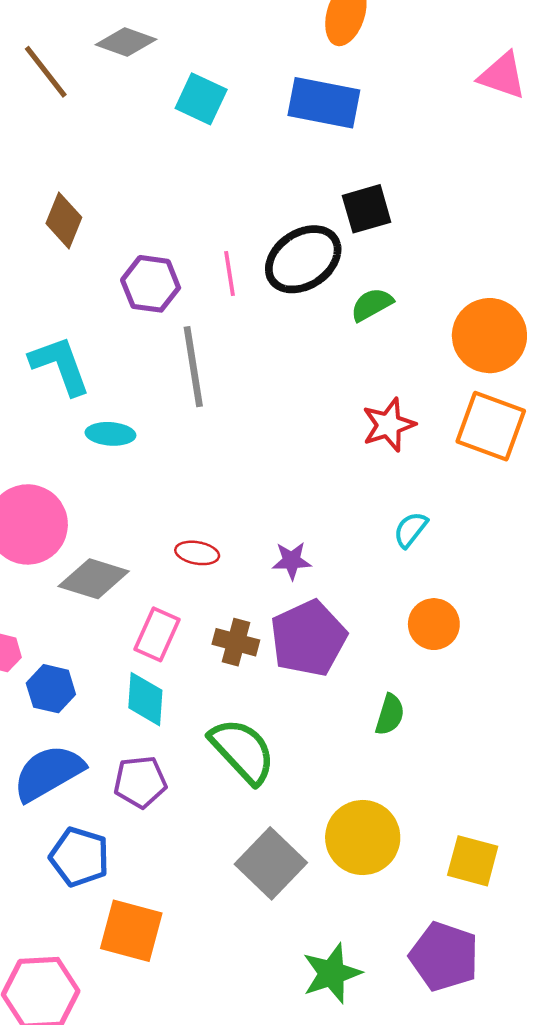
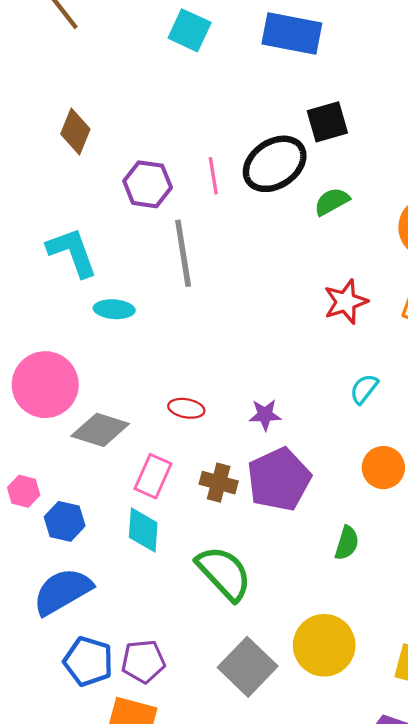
purple pentagon: (140, 782) -> (143, 661), moved

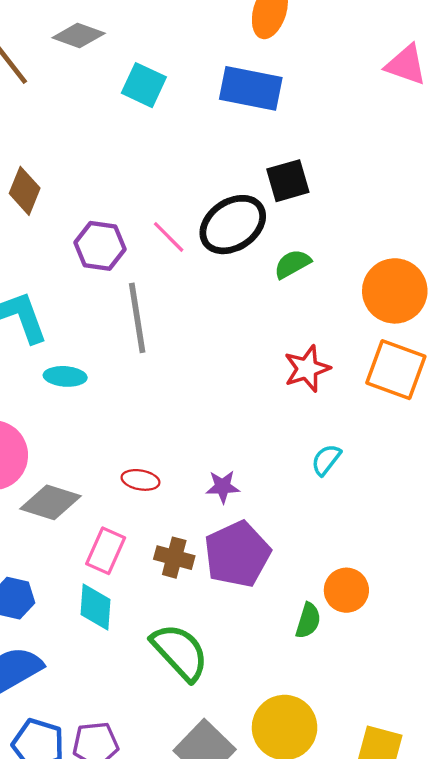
pink line: (213, 176) -> (169, 237), turned -36
orange circle: (383, 468) -> (346, 590), moved

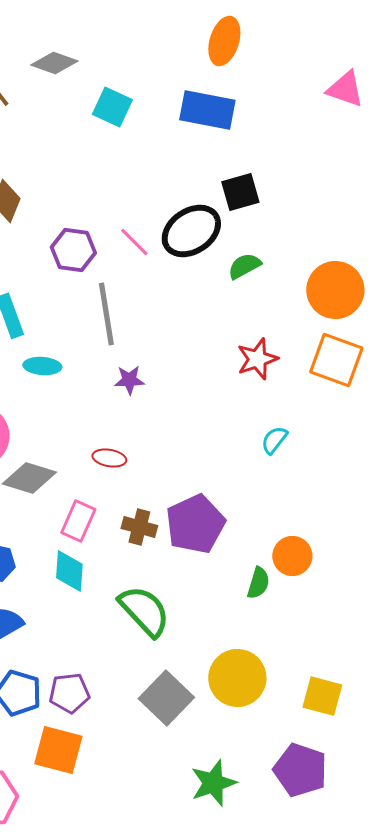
purple star: (223, 487) -> (129, 380), moved

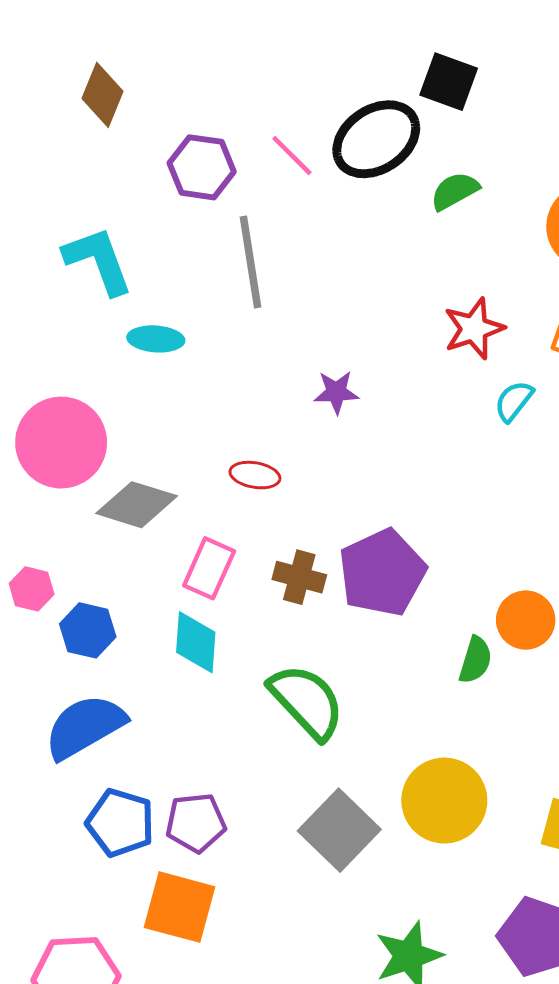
black square: (240, 192) -> (449, 82), turned 36
purple star: (129, 380) -> (336, 392), moved
cyan semicircle: (274, 440) -> (514, 401), moved

